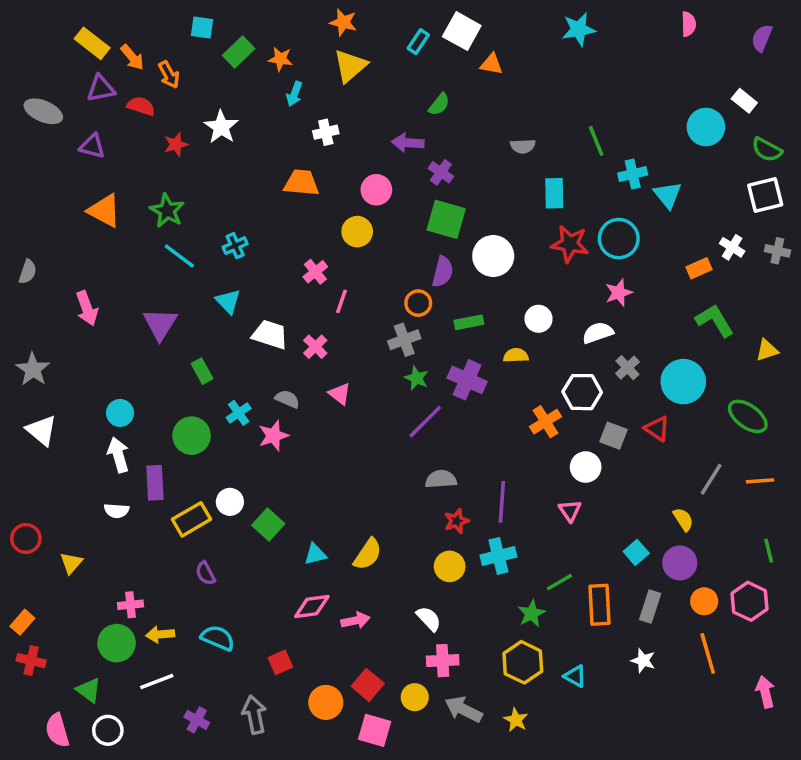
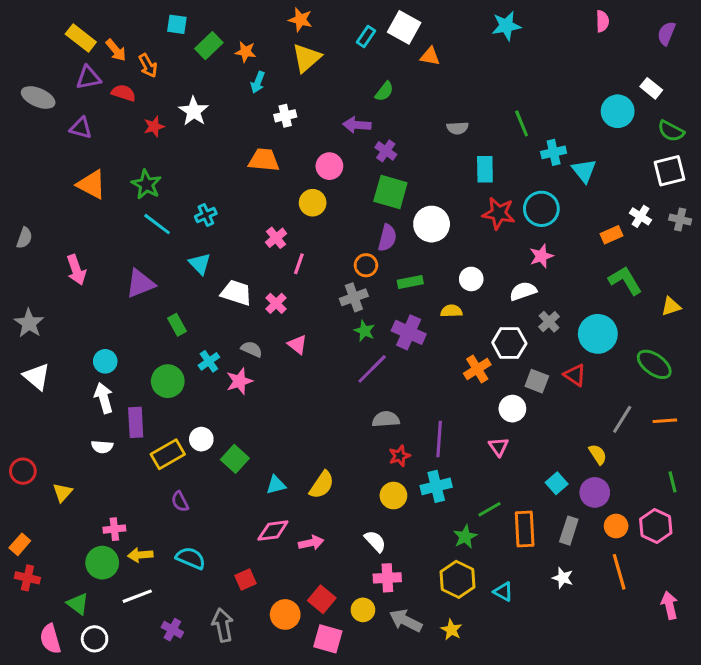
purple triangle: (160, 324) -> (140, 284), turned 36

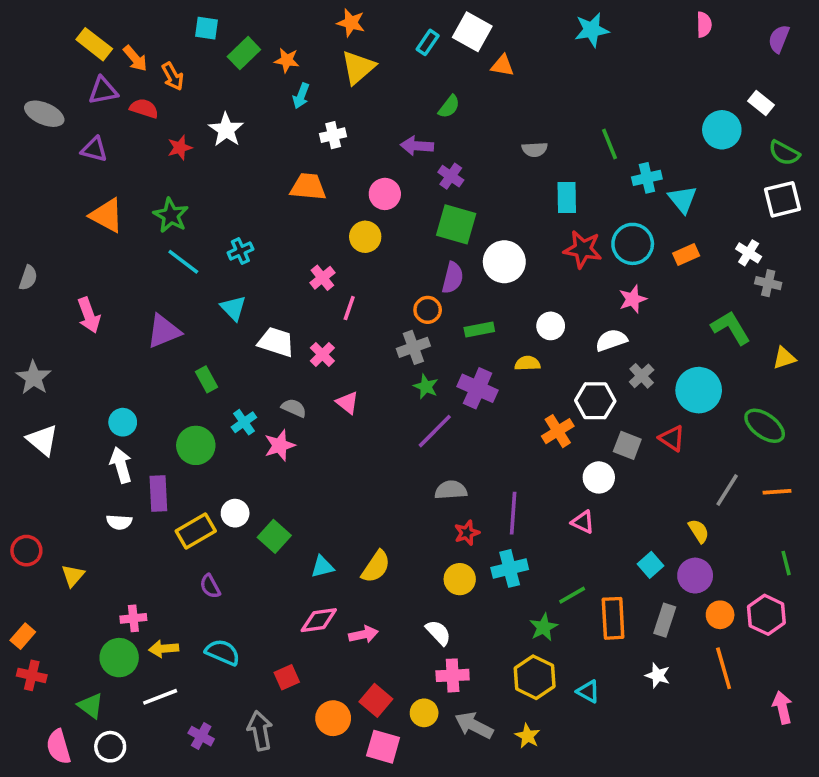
gray cross: (680, 219) -> (768, 283), moved
orange rectangle: (612, 235) -> (686, 255), moved
pink triangle: (499, 447) -> (583, 522), turned -30

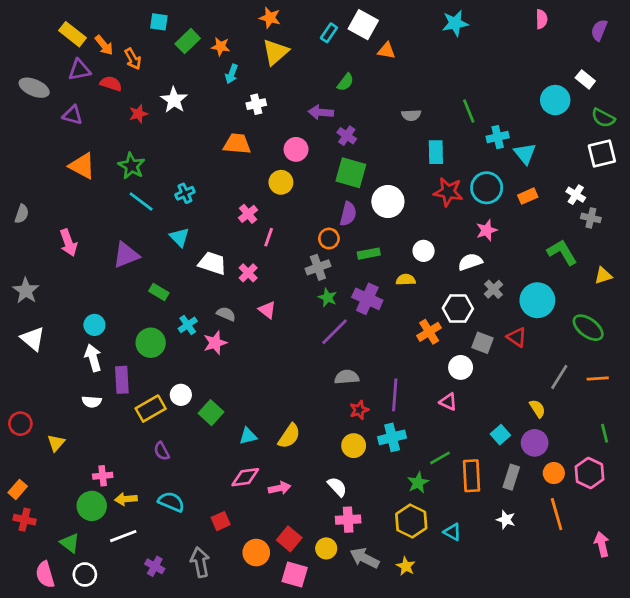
green rectangle: (207, 379) -> (159, 292), turned -30

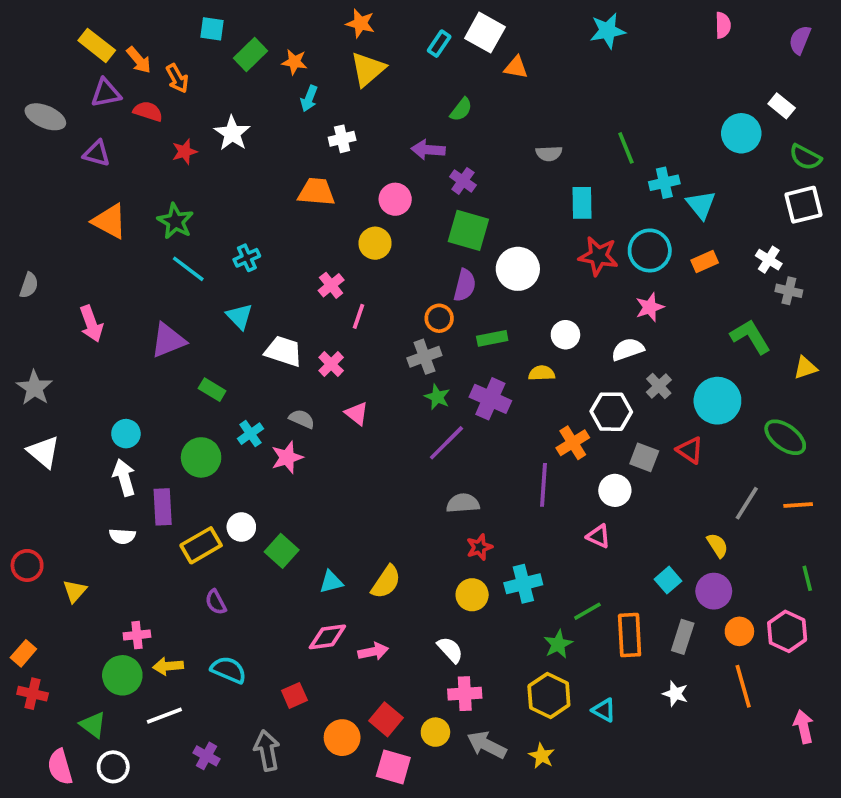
purple line: (395, 395) -> (543, 485), moved

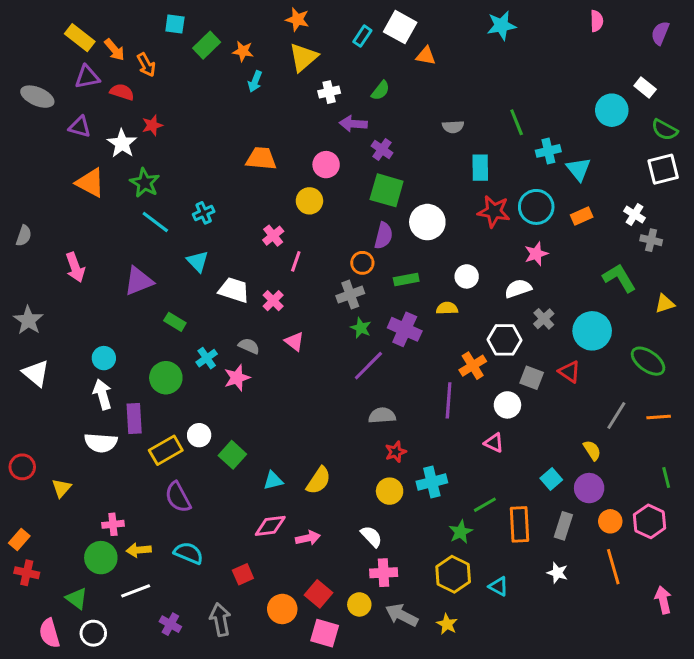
white star: (232, 133) -> (122, 143), moved
white cross: (342, 139) -> (329, 92), moved
white semicircle: (122, 536) -> (101, 443), size x1.5
purple semicircle: (216, 602) -> (178, 497), size x1.5

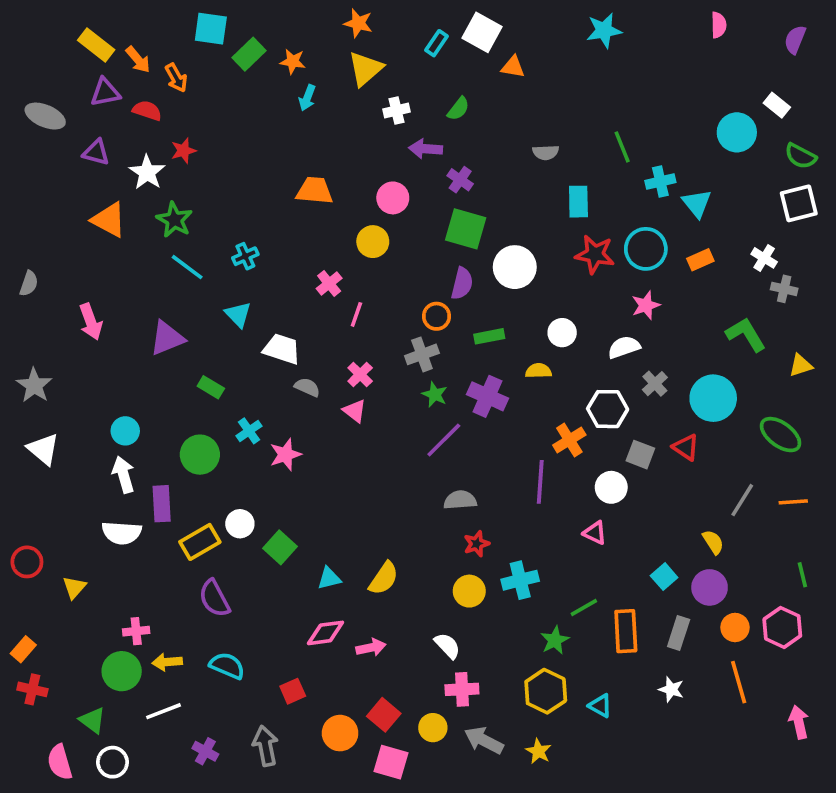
cyan square: (175, 24) -> (211, 29), size x1.4
pink cross: (273, 301) -> (360, 374), moved
gray semicircle: (249, 346) -> (307, 387), moved

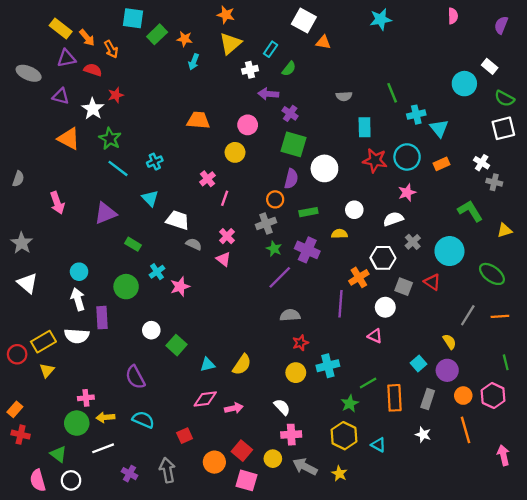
cyan rectangle: (436, 43) -> (271, 49), moved
yellow rectangle: (200, 542) -> (43, 342), moved

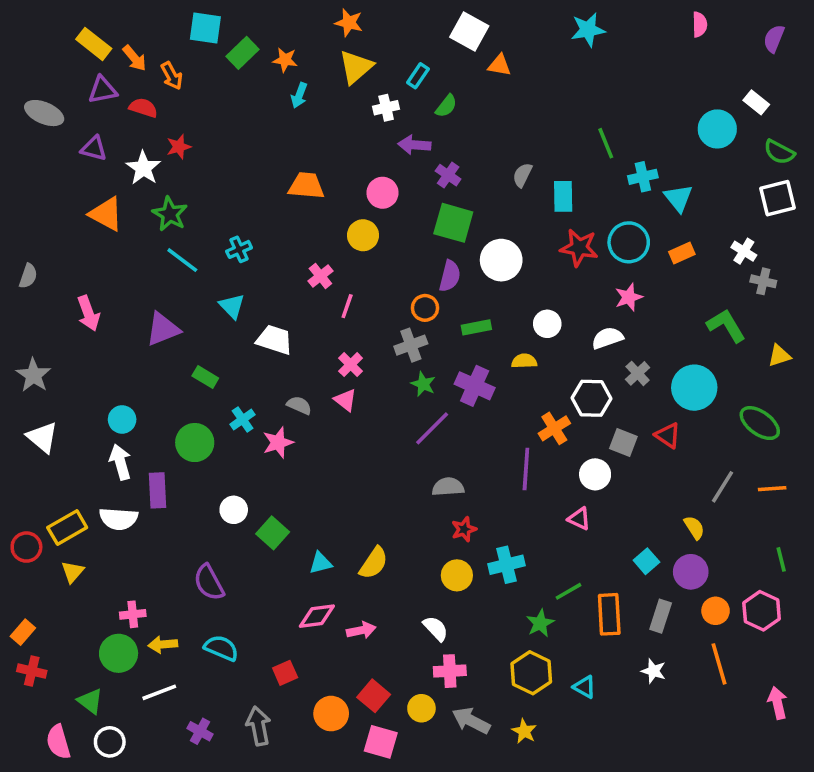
gray semicircle: (344, 96) -> (522, 175), moved, turned 119
gray semicircle: (194, 244) -> (299, 405), moved

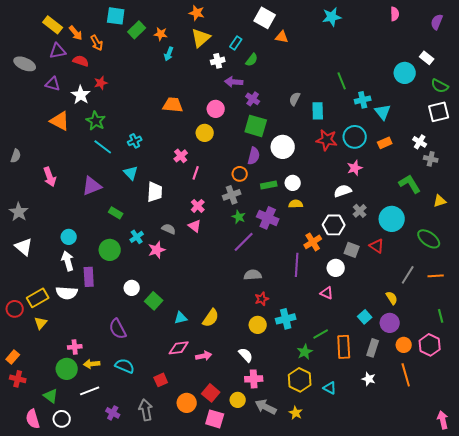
white circle: (547, 324) -> (293, 183), moved
white trapezoid: (274, 340) -> (155, 192), turned 75
pink arrow: (778, 703) -> (443, 420), moved

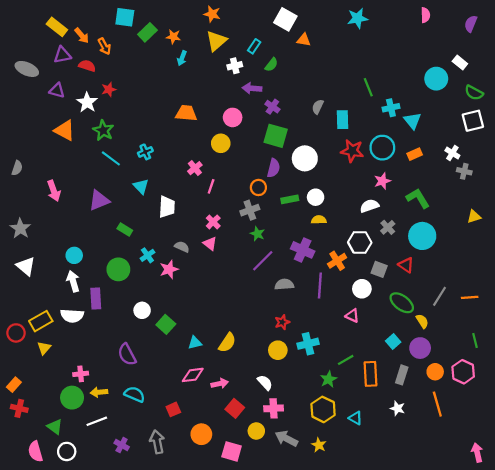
green L-shape: (410, 184) -> (418, 198), moved
purple cross: (268, 218) -> (303, 250), moved
green ellipse: (429, 239) -> (402, 303), moved
gray semicircle: (253, 275) -> (284, 284), moved
red square: (211, 393) -> (235, 408), moved

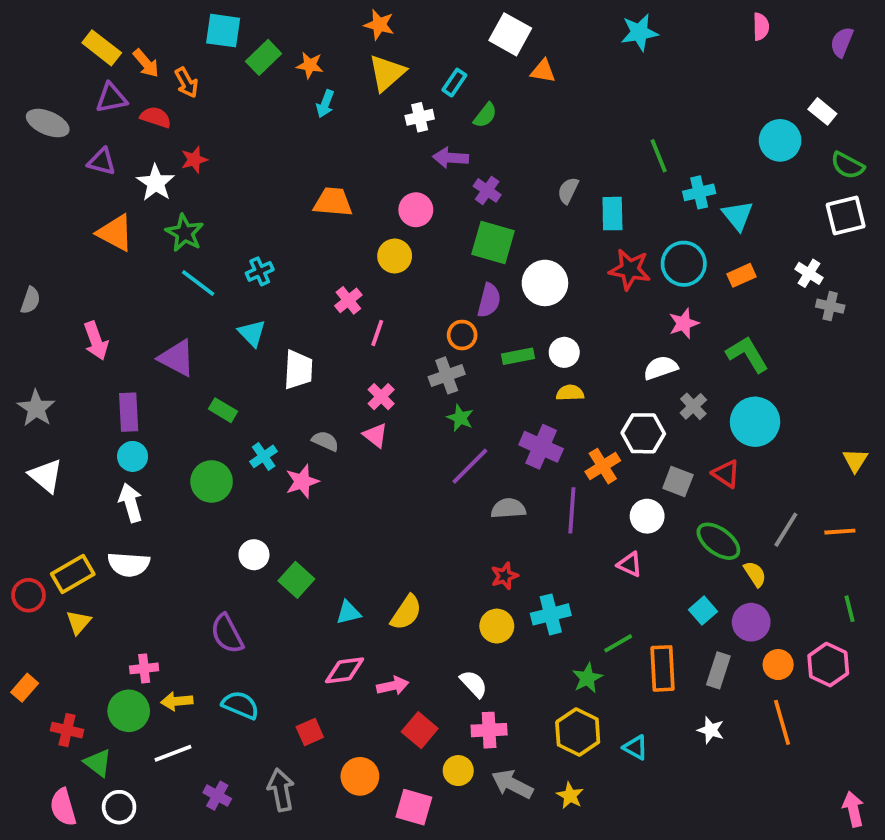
purple triangle: (99, 200) -> (177, 358), turned 50
yellow triangle: (474, 217) -> (855, 460), moved, turned -40
purple rectangle: (96, 298) -> (129, 412), moved
red cross: (19, 408) -> (67, 730), moved

